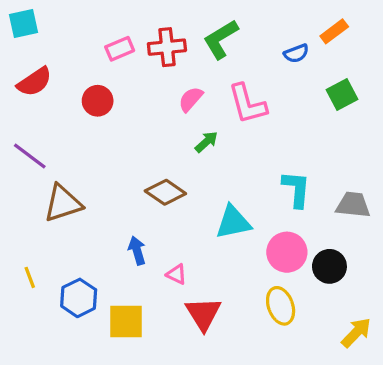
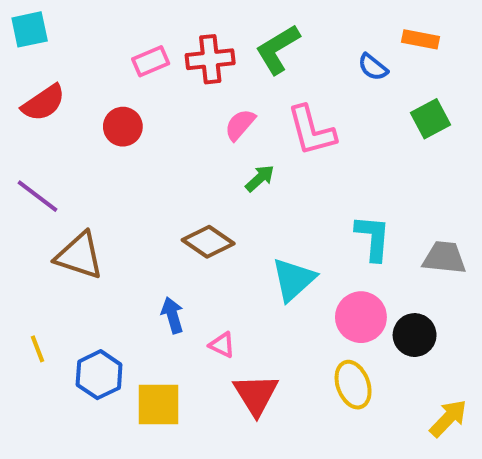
orange rectangle: (334, 31) -> (421, 39), turned 48
blue semicircle: (296, 53) -> (373, 67), turned 60
brown triangle: (63, 203) -> (79, 256), turned 36
cyan triangle: (233, 222) -> (294, 279), turned -30

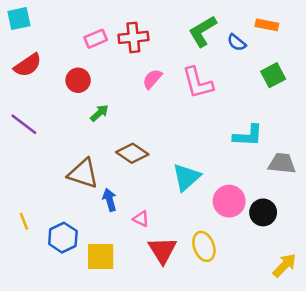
green L-shape: (278, 49) -> (203, 31), moved
green arrow: (260, 178) -> (99, 113), moved
cyan L-shape: (373, 238) -> (248, 136), moved, turned 88
brown triangle: (79, 256) -> (83, 173), moved
yellow ellipse: (353, 385) -> (204, 246), moved

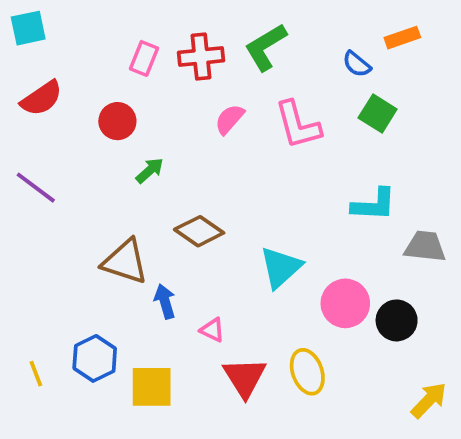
orange rectangle: (267, 25) -> (402, 38), turned -30
green L-shape: (203, 31) -> (266, 47), moved
pink rectangle: (96, 39) -> (144, 58), turned -45
green square: (273, 75) -> (378, 113), moved, turned -30
yellow line: (24, 221) -> (36, 374), moved

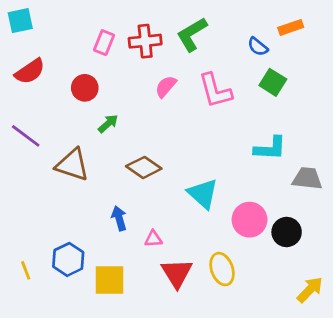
brown triangle: (125, 262) -> (72, 165), moved
cyan triangle: (281, 267) -> (203, 194), turned -36
pink triangle: (212, 330) -> (153, 239), turned -30

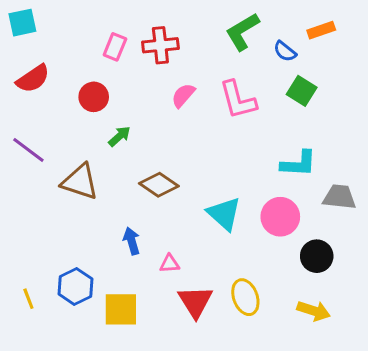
green L-shape: (192, 34) -> (242, 32), moved
pink circle: (250, 220) -> (280, 217), moved
yellow arrow: (310, 290) -> (314, 311), moved, turned 64

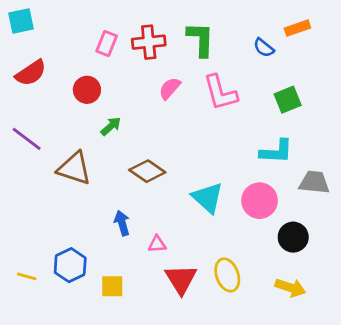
green L-shape: (242, 32) -> (201, 39), moved, turned 123
green square: (302, 91) -> (288, 100), moved, turned 36
yellow line: (28, 299) -> (27, 276), turned -54
yellow square: (121, 309) -> (112, 286), size x0.7

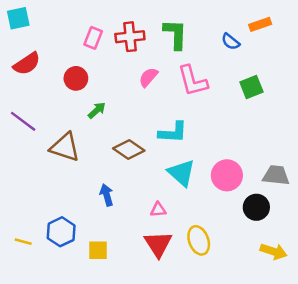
cyan L-shape: (276, 152) -> (173, 132), moved
gray trapezoid: (314, 182) -> (276, 175), moved
pink triangle: (157, 244) -> (158, 210), moved
yellow arrow: (290, 288) -> (274, 251), moved

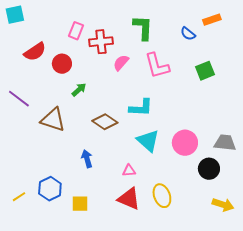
red cross: (130, 37) -> (101, 42), moved
red semicircle: (27, 64) -> (35, 52), moved
yellow line: (23, 242) -> (19, 197), turned -48
red triangle: (158, 244) -> (129, 199), turned -35

